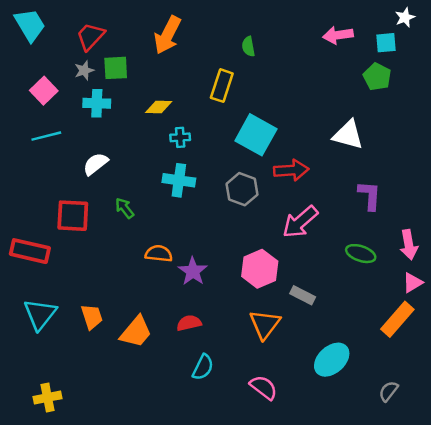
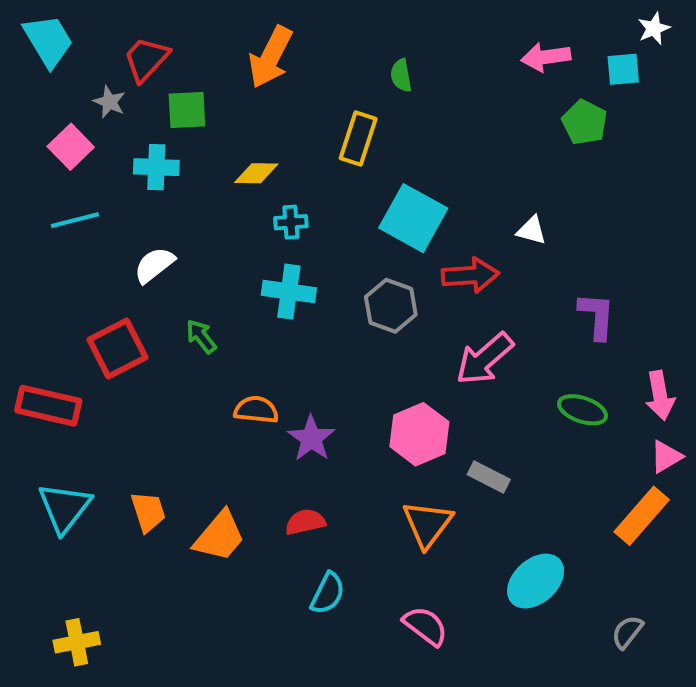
gray star: (84, 70) -> (109, 102), moved, turned -30
green pentagon: (377, 77) -> (585, 122), moved
white triangle: (348, 135) -> (532, 230), moved, size x0.6
red square: (73, 216) -> (118, 349), turned -30

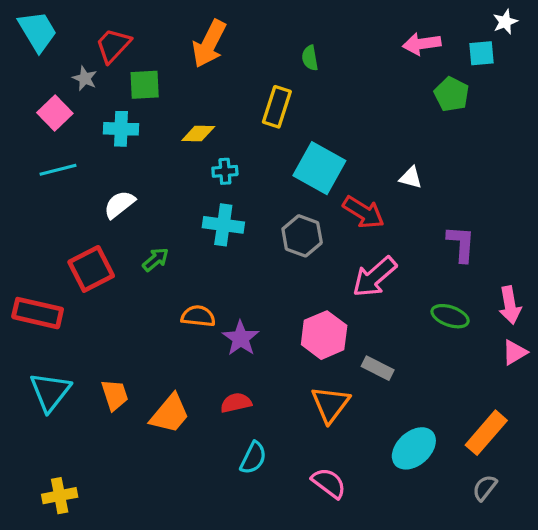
red arrow: (470, 275) -> (363, 212), turned 36
green arrow: (201, 336) -> (156, 259), turned 88
orange rectangle: (642, 516) -> (486, 433), moved

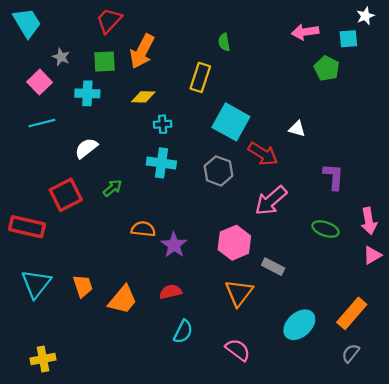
orange arrow: (209, 44) -> (142, 51), moved
red trapezoid: (113, 45) -> (109, 21), moved

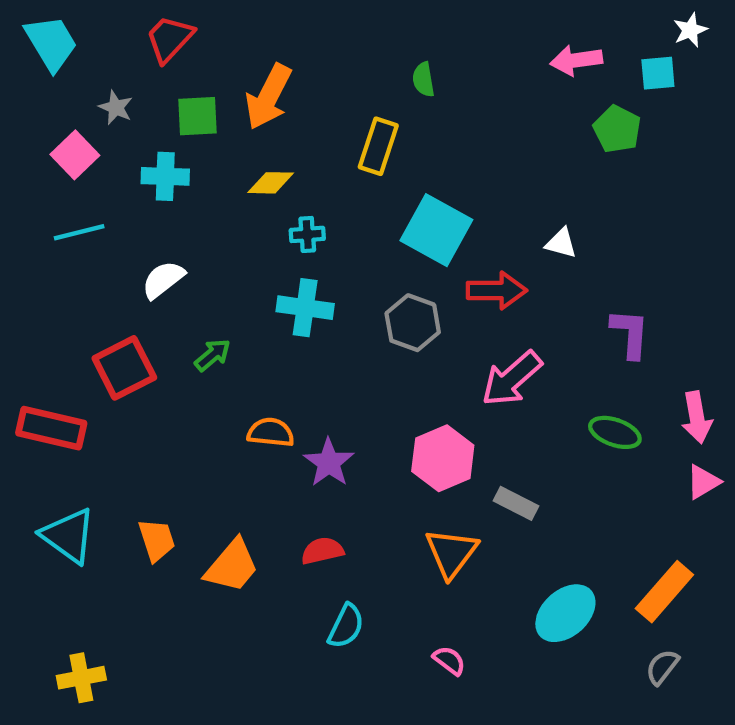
red trapezoid: (109, 21) -> (170, 39), moved
red arrow: (263, 154) -> (497, 290), turned -32
cyan triangle: (36, 284) -> (68, 536), turned -32
pink semicircle: (238, 350) -> (449, 661), size x0.7

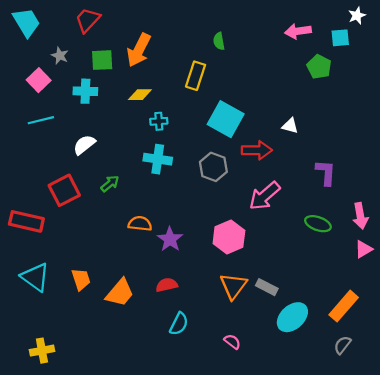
gray rectangle: (516, 503) -> (267, 287), moved

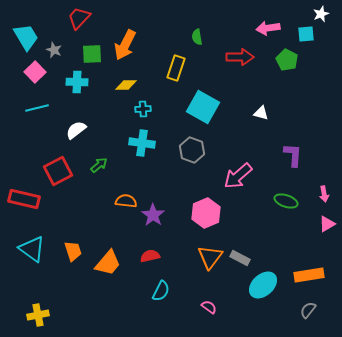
cyan trapezoid: (26, 22) -> (26, 37), moved
red arrow: (257, 150) -> (240, 57), moved
pink arrow: (360, 216) -> (324, 194), size x0.7
orange rectangle: (344, 306) -> (309, 275), turned 40

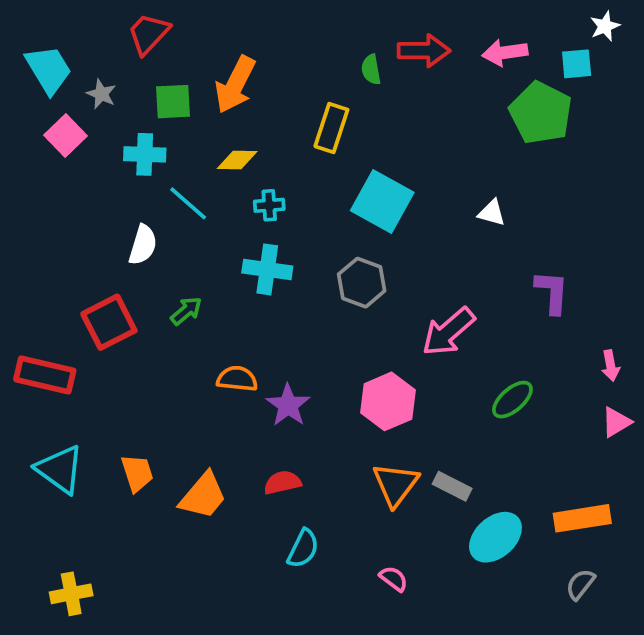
red arrow: (240, 57) -> (424, 51), moved
green pentagon: (287, 60) -> (541, 113), size x1.5
cyan line: (37, 108) -> (188, 203), moved, turned 55
white semicircle: (76, 130) -> (143, 245), turned 145
green ellipse: (286, 201) -> (512, 400), moved, turned -60

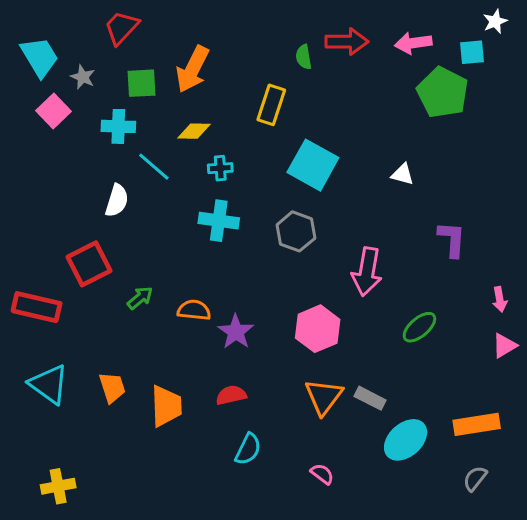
green arrow: (186, 311) -> (140, 298), moved
pink arrow: (448, 332) -> (367, 272), turned -39
orange trapezoid: (203, 496) -> (166, 406), turned -42

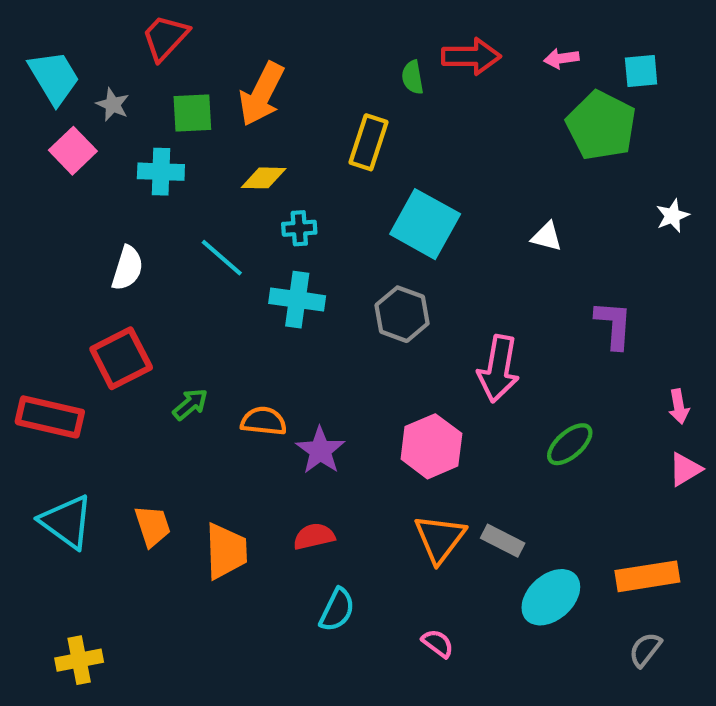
white star: (495, 21) -> (672, 216), moved
pink arrow: (413, 43) -> (561, 58), size x0.7
cyan line: (154, 167) -> (222, 258), moved
white semicircle: (117, 201) -> (127, 268), moved

